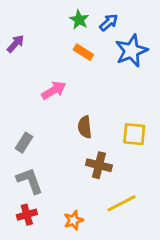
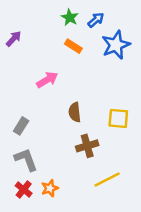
brown cross: (99, 165) -> (87, 146), turned -30
red cross: (27, 215) -> (24, 189), turned -35
orange star: (73, 220) -> (50, 188), moved

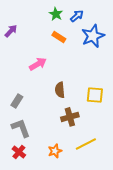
orange star: (50, 188) -> (55, 151), moved

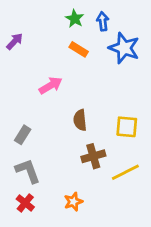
blue arrow: (77, 16) -> (103, 21), turned -56
blue star: (93, 36) -> (124, 48), turned -30
yellow line: (86, 144) -> (125, 172), moved

